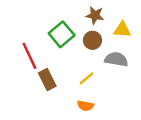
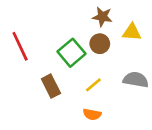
green square: (62, 34) -> (71, 53), moved
red line: (29, 56) -> (20, 46), moved
gray semicircle: (116, 59) -> (136, 80), moved

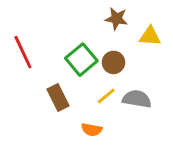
brown circle: (100, 44) -> (114, 62), moved
gray semicircle: (136, 80) -> (137, 99), moved
orange semicircle: (92, 114) -> (92, 130), moved

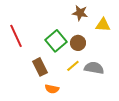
orange semicircle: (92, 130) -> (52, 89), moved

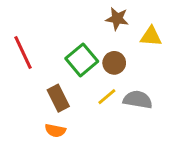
orange semicircle: (52, 89) -> (55, 131), moved

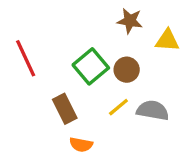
orange semicircle: (55, 131) -> (81, 145), moved

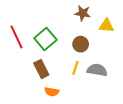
green square: (91, 66) -> (45, 39), moved
yellow line: (118, 107) -> (75, 68), turned -32

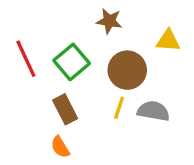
brown star: (83, 13) -> (109, 21), moved
brown circle: (81, 44) -> (127, 70), size x1.5
orange semicircle: (52, 92) -> (60, 147), moved, turned 48

